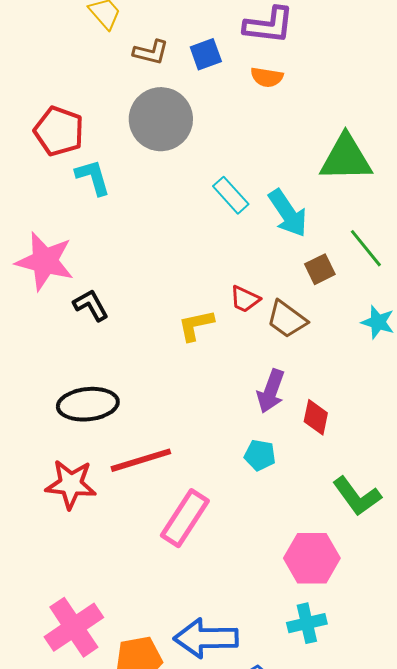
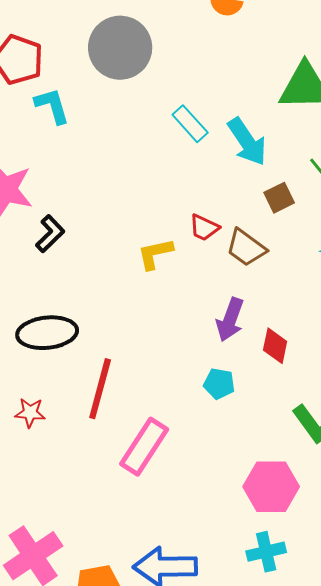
black L-shape: (91, 305) -> (50, 234), turned 75
red line: (141, 460) -> (100, 389), turned -58
red star: (71, 484) -> (30, 413), size x0.6

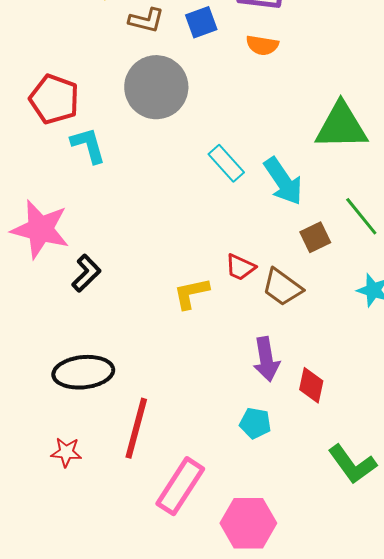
purple arrow: (230, 320) -> (266, 359), turned -30
pink hexagon: (271, 487) -> (248, 523), moved

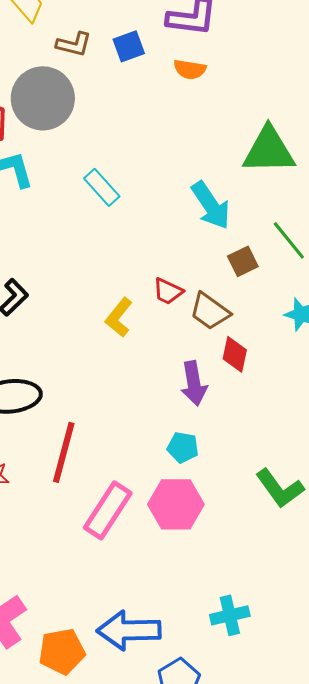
gray circle: (156, 87) -> (43, 98), moved
cyan rectangle: (226, 163) -> (102, 187), moved
yellow L-shape: (191, 293) -> (119, 317), turned -39
red diamond: (311, 385) -> (235, 354), moved
pink hexagon: (248, 523) -> (176, 504), moved

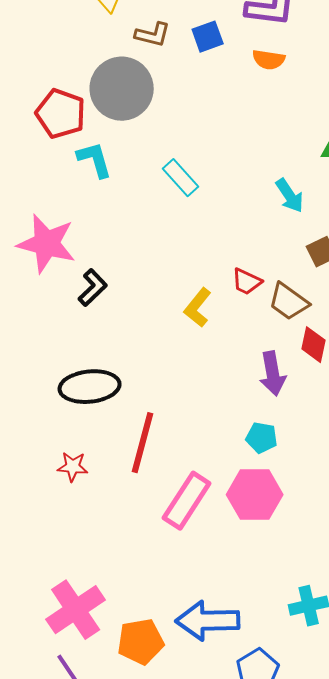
cyan arrow: (211, 205) -> (290, 196), size x0.7

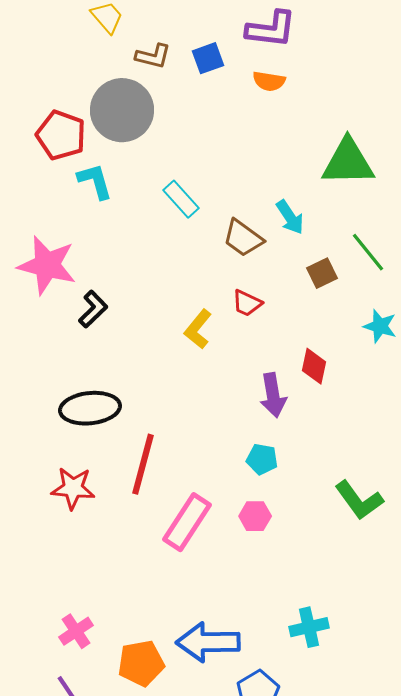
brown trapezoid: (289, 302) -> (243, 238), moved
red star: (73, 467) -> (73, 488), size x1.4
pink hexagon: (255, 495) -> (255, 516), size x0.6
pink cross: (76, 610) -> (76, 631), size x0.6

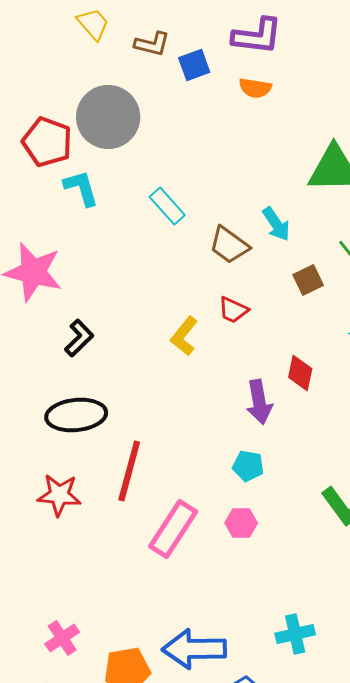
brown L-shape: (153, 56) -> (152, 44), moved
black L-shape: (93, 309) -> (79, 338), moved

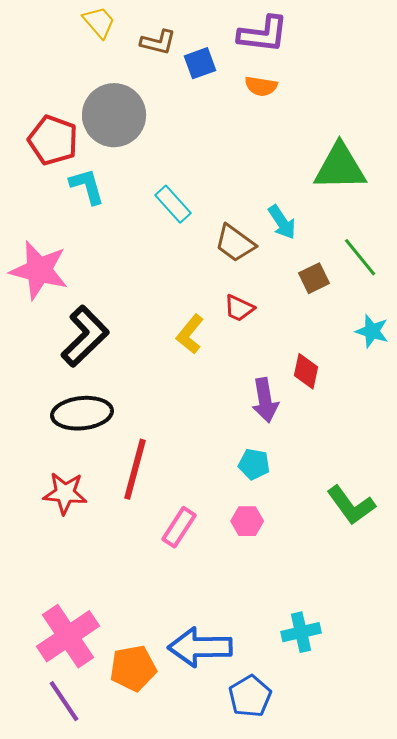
black L-shape: (79, 338) -> (85, 336), size x1.6
pink rectangle: (173, 529) -> (179, 527), size x0.7
pink cross: (62, 638) -> (68, 636), size x1.8

